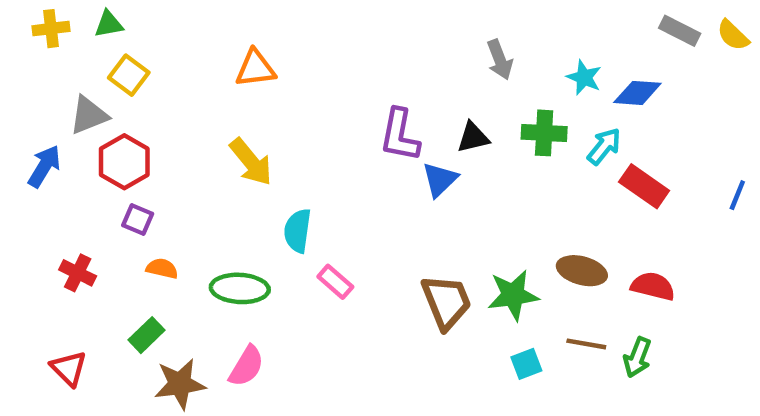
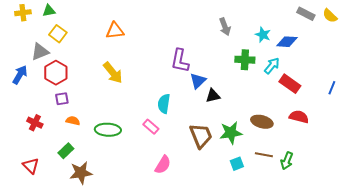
black triangle: (473, 137) -> (213, 96), moved
purple square: (138, 220) -> (62, 99), turned -32
cyan semicircle: (298, 231) -> (164, 104), moved
red semicircle: (653, 286) -> (299, 117), moved
pink semicircle: (246, 366) -> (163, 165), moved

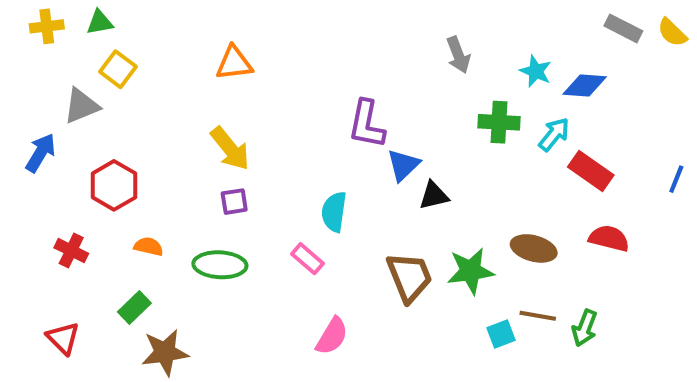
red hexagon: (56, 73) -> (114, 185), moved
purple square: (62, 99) -> (234, 202), moved
cyan square: (237, 164) -> (501, 334), moved

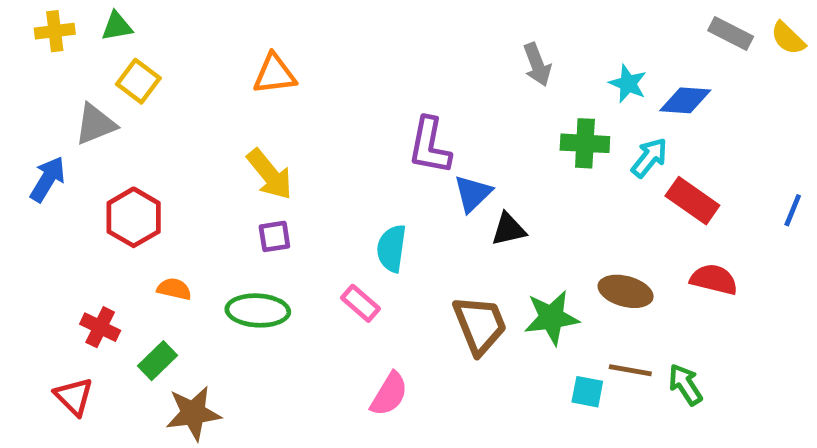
red cross: (71, 251) -> (100, 327), moved
green arrow: (585, 328) -> (685, 385), turned 126
cyan square: (501, 334) -> (587, 392), turned 32

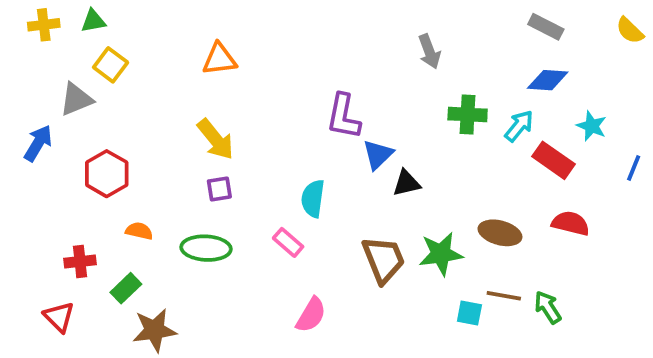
gray rectangle: (731, 33) -> (546, 27), moved
cyan star: (628, 84) -> (592, 126), moved
red cross: (100, 327) -> (80, 261), turned -32

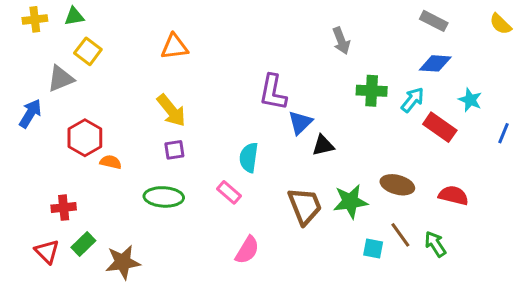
red semicircle: (571, 223) -> (453, 195), moved
orange semicircle: (139, 231) -> (111, 162), moved
green rectangle: (126, 288) -> (83, 244), moved
brown line: (504, 296) -> (400, 235), turned 44

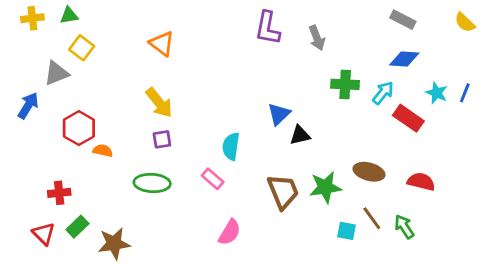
orange triangle: (174, 47) -> (162, 44), turned 44
purple L-shape: (273, 92) -> (268, 28), moved
blue line: (504, 133) -> (465, 93), moved

